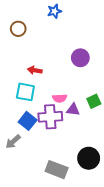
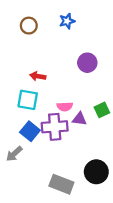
blue star: (54, 11) -> (67, 21), moved
brown circle: (18, 29) -> (29, 26), moved

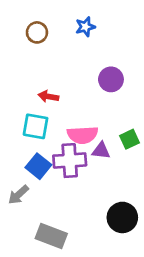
pink semicircle: (65, 107) -> (83, 135), size x1.5
gray rectangle: (61, 184) -> (51, 236), moved

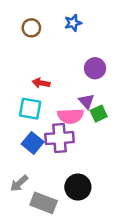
green square: (129, 139) -> (99, 114), moved
purple triangle: (101, 151) -> (86, 101), moved, turned 42
gray arrow: (18, 195) -> (19, 183), moved
black circle: (122, 217) -> (78, 187), moved

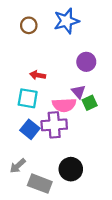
blue star: (73, 23) -> (66, 21), size x1.6

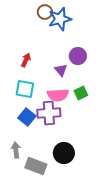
brown circle: (29, 25) -> (45, 12), moved
red arrow: (38, 75) -> (26, 60), moved, turned 104
purple triangle: (79, 92) -> (61, 70), moved
gray arrow: (18, 166) -> (16, 150), turned 126

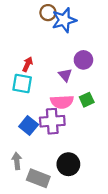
cyan square: (25, 89) -> (22, 84), moved

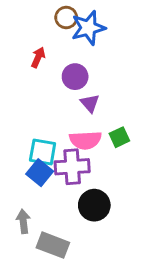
purple circle: (83, 60) -> (75, 77), moved
red arrow: (28, 64) -> (38, 57), moved
cyan square: (22, 84) -> (43, 152), moved
black circle: (68, 164) -> (94, 205), moved

